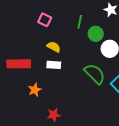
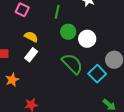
green circle: (96, 34) -> (68, 32), moved
white rectangle: (54, 65) -> (31, 55), turned -56

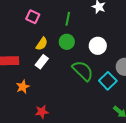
green circle: (68, 32) -> (67, 42), moved
yellow semicircle: (31, 37) -> (42, 44), turned 96

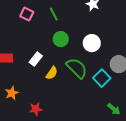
green line: (68, 19) -> (54, 14), moved, turned -40
yellow semicircle: (42, 44) -> (52, 73), moved
orange star: (23, 87) -> (12, 93), moved

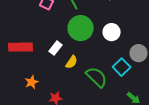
green circle: (61, 39) -> (81, 28), size x1.6
green semicircle: (77, 68) -> (97, 77), moved

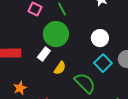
green circle: (81, 28) -> (56, 34), moved
cyan square: (122, 67) -> (103, 63), moved

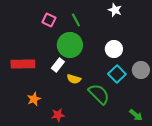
yellow semicircle: (60, 68) -> (74, 79), turned 72

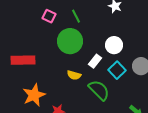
white rectangle: (58, 65) -> (95, 61), moved
orange star: (34, 99) -> (34, 95), size x1.6

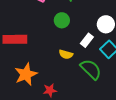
green circle: (70, 41) -> (62, 20), size x0.6

